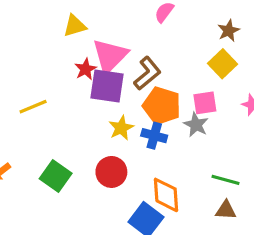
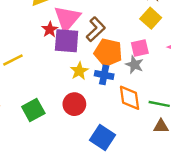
green square: (56, 176) -> (33, 110), turned 30
orange diamond: (166, 195) -> (130, 98), moved

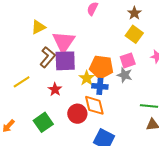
red star: (50, 29) -> (55, 89), moved
brown L-shape: (96, 29) -> (48, 57), moved
yellow star: (79, 71) -> (87, 78), moved
orange diamond: (130, 98) -> (94, 105), moved

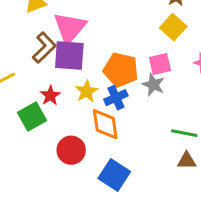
yellow star: (87, 78) -> (87, 91), moved
blue cross: (100, 86) -> (116, 98), turned -35
red circle: (77, 114) -> (71, 150), moved
green square: (43, 122) -> (32, 117), moved

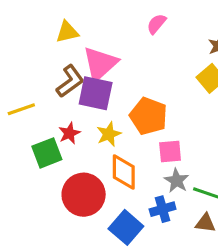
pink square: (160, 64) -> (170, 152), moved
gray star: (153, 85) -> (177, 181), moved
blue cross: (116, 98) -> (163, 209), moved
red circle: (71, 150) -> (84, 195), size x1.4

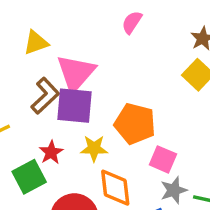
yellow star: (109, 134) -> (94, 148), turned 30
pink square: (170, 152) -> (163, 159), turned 35
gray star: (177, 181) -> (174, 190), turned 30

